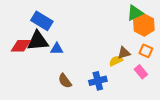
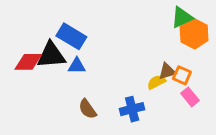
blue rectangle: (42, 21) -> (71, 36), moved
orange square: (146, 51) -> (182, 75), moved

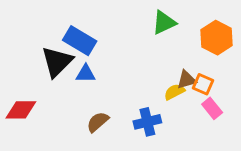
green triangle: (182, 17) -> (164, 23), moved
black triangle: (51, 55) -> (57, 62), turned -40
red diamond: (28, 62) -> (21, 110), moved
brown semicircle: (88, 109) -> (98, 122), turned 85

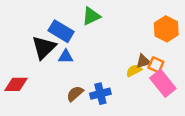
green triangle: (164, 23) -> (91, 16), moved
pink rectangle: (212, 108) -> (163, 83), size x1.6
blue cross: (147, 122) -> (100, 94), moved

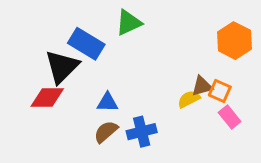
blue triangle: (66, 57) -> (107, 102), moved
pink rectangle: (163, 83) -> (230, 117), size x0.6
red diamond: (16, 84) -> (47, 98), moved

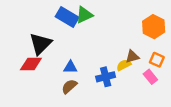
blue rectangle: (86, 44) -> (67, 17), moved
orange square: (220, 91) -> (157, 60), moved
blue cross: (142, 132) -> (106, 77), moved

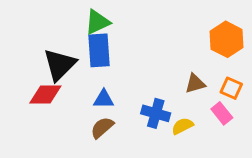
green triangle: (84, 15) -> (97, 22), moved
blue rectangle: (67, 17) -> (99, 50), moved, turned 55
yellow semicircle: (124, 65) -> (182, 126), moved
blue cross: (106, 77) -> (156, 113), turned 30

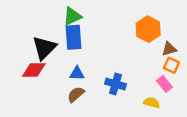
orange hexagon: (227, 39) -> (148, 29), moved
brown triangle: (195, 83) -> (169, 49), moved
yellow semicircle: (182, 126) -> (152, 103), moved, turned 42

